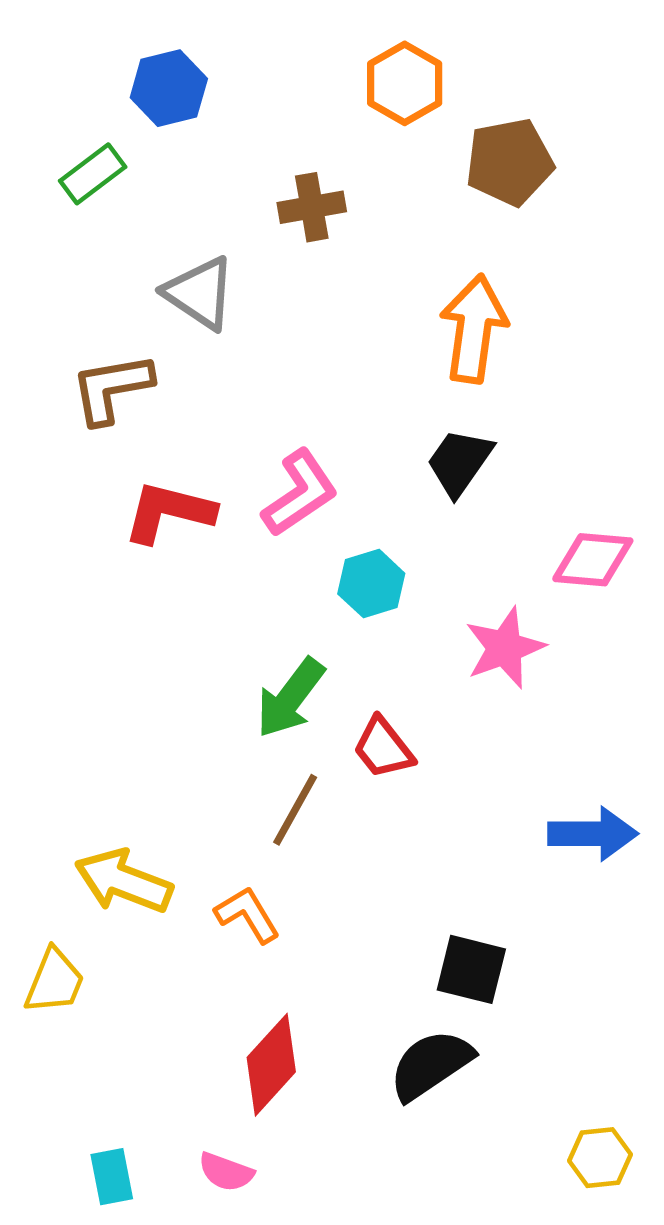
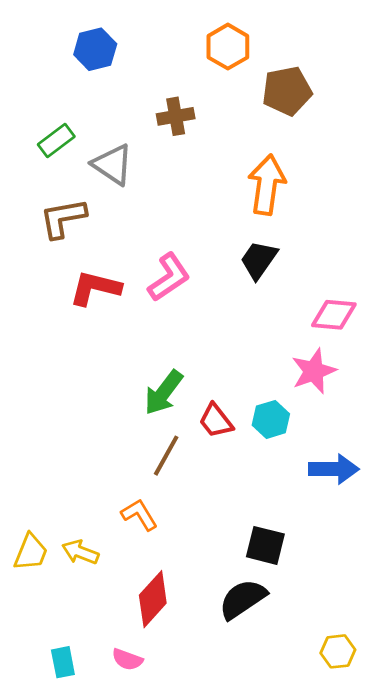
green rectangle: (93, 174) -> (56, 140), moved
cyan hexagon: (371, 584) -> (271, 419), moved
pink star: (505, 648) -> (314, 371), moved
yellow arrow: (124, 881) -> (80, 552), moved, size x0.7

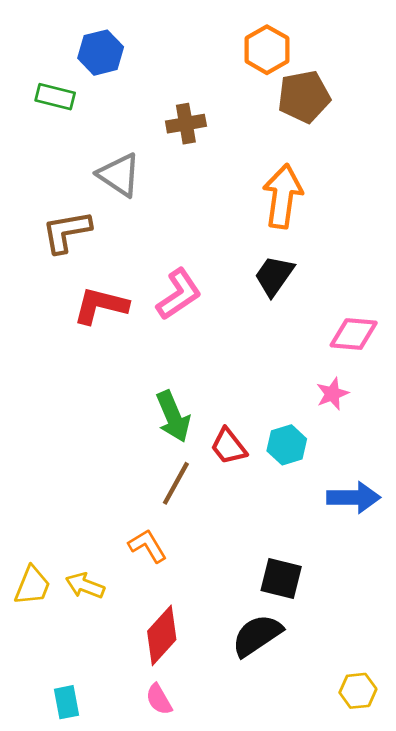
orange hexagon: (228, 47) -> (267, 50), moved
green rectangle: (56, 140) -> (55, 97), moved, turned 51
pink star: (314, 371) -> (332, 394), size x0.7
green arrow: (164, 393) -> (173, 416), turned -60
pink semicircle: (127, 659) -> (159, 699), moved, turned 40

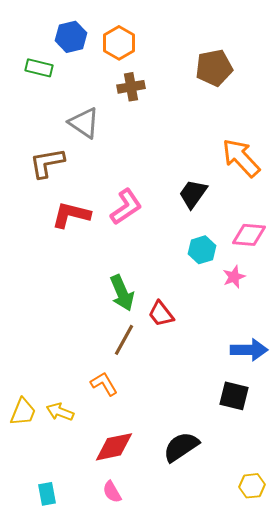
orange hexagon: (267, 50) -> (119, 43), moved
orange arrow: (283, 196) -> (241, 158), moved, turned -51
cyan hexagon: (287, 445) -> (202, 250), moved
black square: (281, 579) -> (234, 396), moved
red diamond: (162, 635) -> (114, 447), turned 36

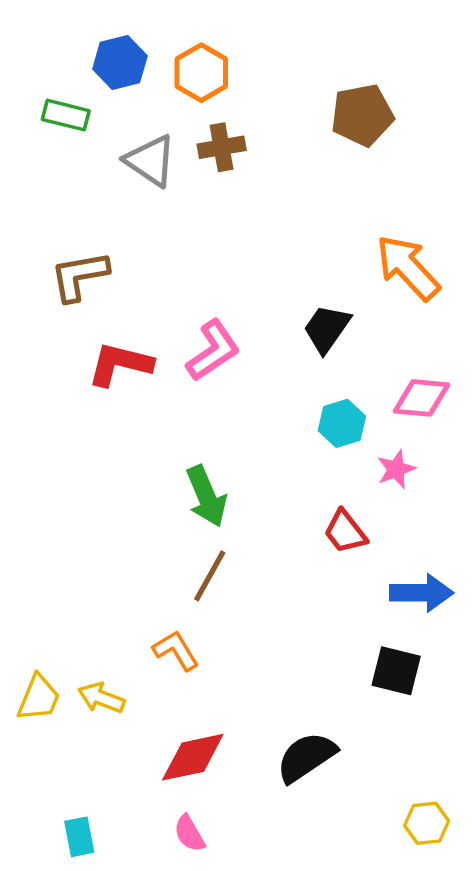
gray triangle: (84, 123) -> (150, 161), moved
red trapezoid: (161, 314) -> (345, 532), moved

